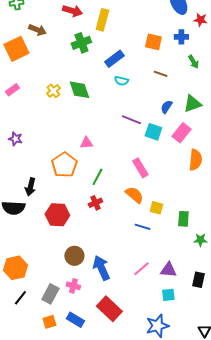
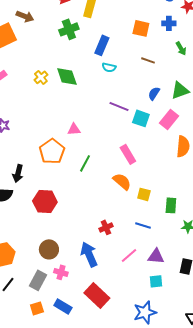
blue rectangle: (114, 59) -> (102, 45), turned -30
red cross: (95, 203) -> (106, 227), moved
blue line: (142, 227) -> (143, 225), moved
brown circle: (74, 256) -> (49, 249), moved

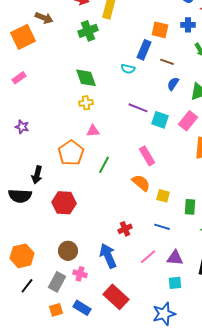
blue rectangle: (102, 45) -> (144, 50), moved
yellow cross: (41, 77) -> (86, 103), moved, turned 32
blue semicircle: (154, 93) -> (173, 84), moved

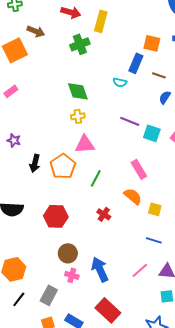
pink triangle: (93, 131) -> (85, 144), size x1.5
black arrow: (37, 175) -> (35, 163), moved
red cross: (125, 229) -> (104, 214), moved, turned -32
brown circle: (68, 251) -> (68, 253), moved
pink cross: (80, 274) -> (72, 275), moved

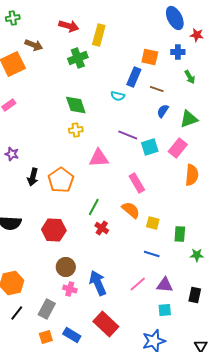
cyan square: (152, 133) -> (150, 147), turned -36
pink triangle: (85, 144) -> (99, 158), moved
green line: (96, 178) -> (94, 207), moved

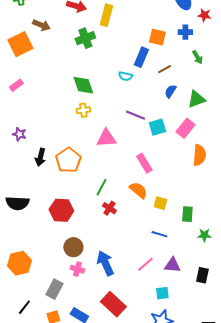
brown line: (157, 89) -> (164, 69), turned -48
cyan square: (165, 310) -> (162, 293), moved
black line: (17, 313) -> (24, 307), moved

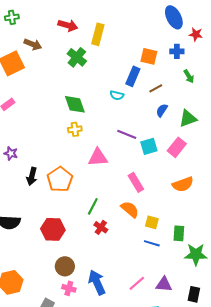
green cross: (85, 38) -> (77, 57), turned -30
orange semicircle: (199, 155) -> (183, 184), moved, turned 65
blue line: (159, 234) -> (152, 243), moved
green star: (204, 235) -> (196, 254), size x1.6

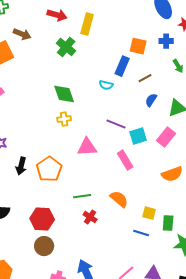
pink rectangle: (136, 182) -> (125, 160), moved
green line: (93, 206) -> (82, 196), turned 54
yellow square: (152, 222) -> (149, 213), moved
brown circle: (65, 266) -> (44, 246), moved

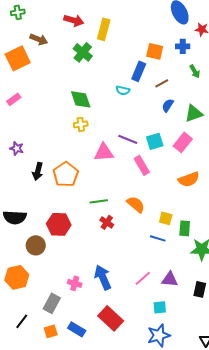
purple line: (116, 124) -> (128, 139), moved
brown circle: (44, 246) -> (36, 245), moved

